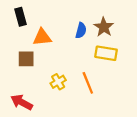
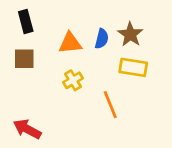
orange triangle: (42, 37) -> (70, 43), moved
brown square: (26, 59) -> (24, 59), moved
yellow cross: (58, 82) -> (73, 80), moved

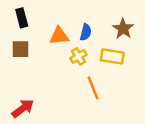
brown star: (130, 34) -> (123, 29), moved
yellow cross: (73, 80) -> (78, 56), moved
red arrow: (27, 129) -> (23, 108), turned 115

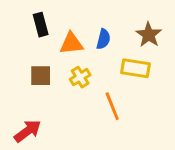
black rectangle: (22, 18) -> (41, 25), moved
brown square: (20, 49) -> (41, 76), moved
yellow cross: (78, 56) -> (80, 77), moved

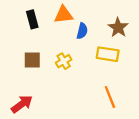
orange triangle: (71, 43) -> (64, 15), moved
orange line: (112, 106) -> (110, 97), moved

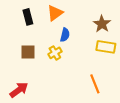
orange triangle: (64, 15) -> (55, 13), turned -30
blue semicircle: (82, 31) -> (65, 35), moved
yellow rectangle: (108, 54) -> (106, 47), moved

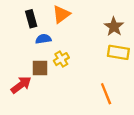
blue semicircle: (65, 35) -> (43, 39), moved, turned -112
brown square: (28, 52) -> (40, 68), moved
red arrow: (19, 90) -> (21, 85), moved

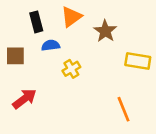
brown star: (114, 27) -> (105, 31), moved
brown square: (40, 68) -> (15, 56), moved

